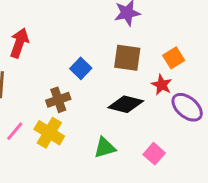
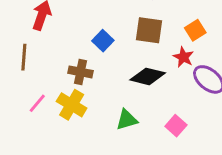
brown cross: (58, 100) -> (81, 72), turned 30

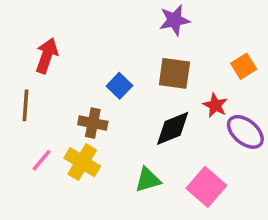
orange square: (195, 30) -> (244, 66), moved
black diamond: (148, 76) -> (173, 128), turned -36
pink square: (176, 126) -> (206, 187), size x1.5

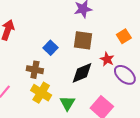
yellow cross: (82, 162) -> (41, 93), moved
green triangle: (148, 180) -> (67, 103), turned -42

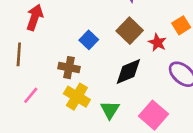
brown square: (83, 40) -> (130, 31), turned 36
red star: (107, 59) -> (157, 43), moved

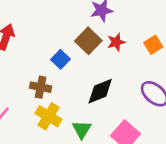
brown square: (130, 31) -> (88, 41), moved
red star: (157, 43) -> (116, 42), moved, turned 30

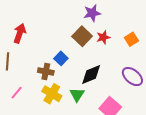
blue square: (60, 59) -> (61, 58), moved
green triangle: (82, 130) -> (77, 95), moved

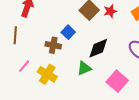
yellow cross: (52, 94) -> (47, 74), moved
green triangle: (77, 95) -> (84, 68), turned 35

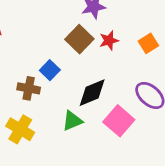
pink square: (117, 81) -> (119, 121), moved

